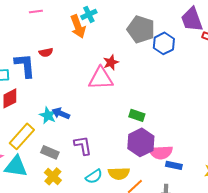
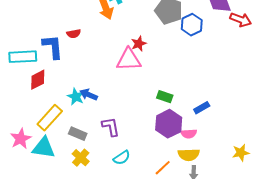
pink semicircle: (161, 152) -> (189, 134), size x0.7
blue rectangle: (174, 165) -> (202, 108), moved, turned -42
yellow semicircle: (119, 173) -> (189, 155), moved

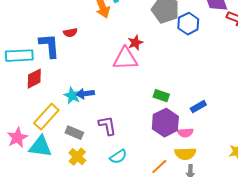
blue arrow: (89, 95) -> (85, 94), turned -30

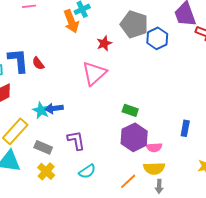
red semicircle: (70, 33) -> (38, 63), moved, turned 64
red star: (135, 43) -> (104, 43), moved
pink triangle: (125, 59) -> (94, 73), turned -40
blue rectangle: (198, 107) -> (185, 128), moved, turned -49

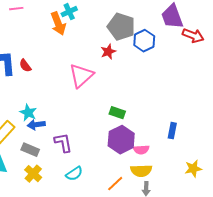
red star: (104, 43) -> (108, 52), moved
blue arrow: (54, 108) -> (36, 125), moved

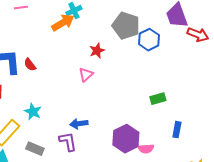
orange arrow: (58, 24) -> (63, 23), turned -100
red star: (108, 52) -> (97, 51), moved
pink triangle: (81, 76) -> (86, 75), size x0.6
green rectangle: (117, 113) -> (158, 99), moved, turned -35
blue arrow: (36, 125) -> (79, 124), moved

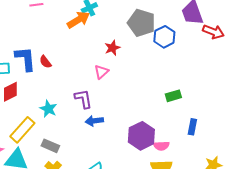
purple L-shape: (68, 142) -> (83, 99), moved

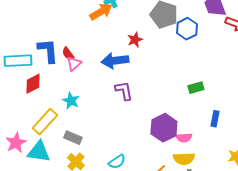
pink triangle: (101, 72) -> (74, 64), moved
purple L-shape: (83, 99) -> (124, 91), moved
blue arrow: (94, 121) -> (115, 61), moved, size x1.5

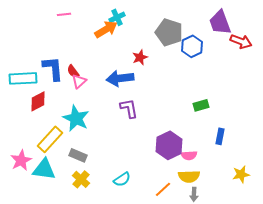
cyan star: (71, 101) -> (76, 118), size x1.5

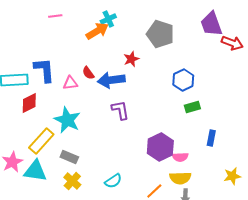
blue hexagon: (192, 46) -> (183, 80), moved
red semicircle: (73, 71) -> (88, 73), moved
pink triangle: (79, 81) -> (70, 83), turned 35

